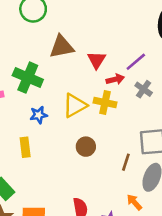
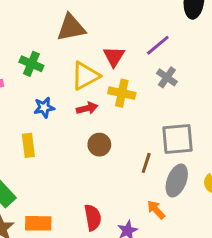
red triangle: (96, 60) -> (114, 56), moved
green cross: (28, 78) -> (31, 64), size x0.7
red arrow: (115, 79) -> (87, 108), moved
yellow triangle: (75, 105) -> (85, 76), moved

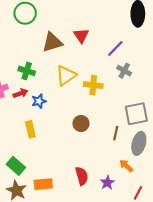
red triangle: (114, 56) -> (81, 36), moved
red arrow: (87, 108) -> (21, 93), moved

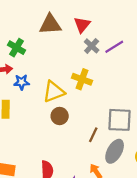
gray cross: (124, 71) -> (92, 46), moved
yellow triangle: (66, 75) -> (54, 92), moved

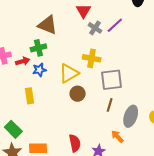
brown triangle: (50, 24) -> (48, 25), moved, turned 35
green cross: (16, 48) -> (38, 48), moved, turned -35
gray square: (119, 120) -> (111, 80), moved

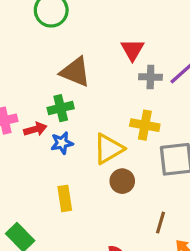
gray cross: (95, 28) -> (150, 77), turned -32
yellow rectangle: (30, 96) -> (65, 198), moved
brown line: (110, 105) -> (161, 223), moved

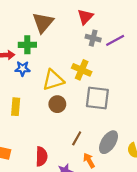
brown triangle: (75, 72) -> (43, 23), turned 35

